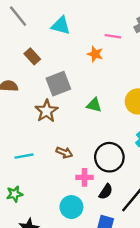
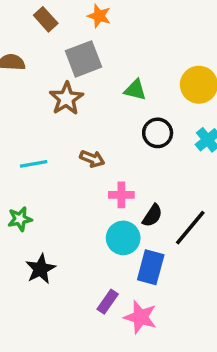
orange star: (95, 54) -> (99, 16), moved
black circle: (109, 157) -> (158, 133), moved, size x0.7
cyan circle: (71, 207) -> (123, 238), moved

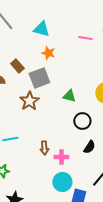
brown rectangle: (46, 19) -> (17, 66), moved
brown arrow: (92, 159) -> (44, 148), moved, turned 64
black semicircle: (152, 216) -> (89, 147), moved

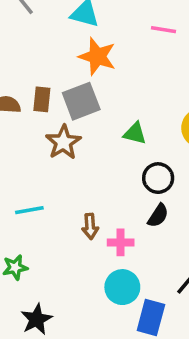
orange star: (48, 53) -> (97, 56), size x1.5
brown rectangle: (17, 66) -> (42, 99), moved, turned 48
black semicircle: (89, 147) -> (158, 216), moved

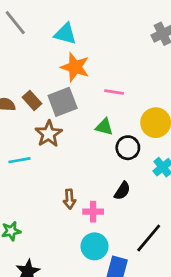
pink line: (163, 30) -> (114, 92), moved
brown rectangle: (42, 99) -> (32, 100), turned -48
black circle: (158, 178) -> (128, 148), moved
cyan line: (29, 210) -> (19, 160), moved

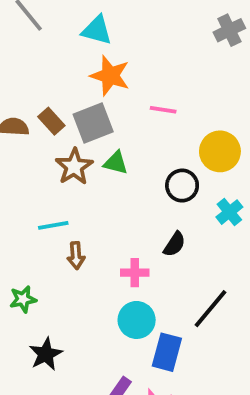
green triangle: (104, 127) -> (116, 163), moved
cyan line: (19, 160) -> (53, 225), moved
brown arrow: (69, 199) -> (76, 256), moved

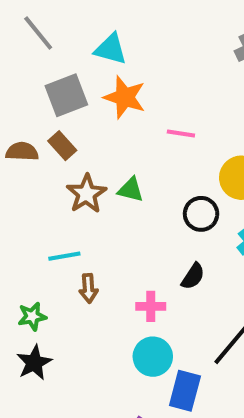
gray square: (93, 123) -> (66, 95), moved
green star: (23, 299) -> (32, 316), moved
black star: (46, 354) -> (34, 363), moved

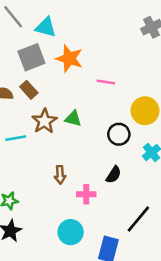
cyan triangle: (111, 49) -> (46, 27), moved
cyan line: (64, 256) -> (16, 138), moved
brown arrow: (88, 288) -> (60, 175), moved
cyan circle: (153, 357) -> (71, 232), moved

